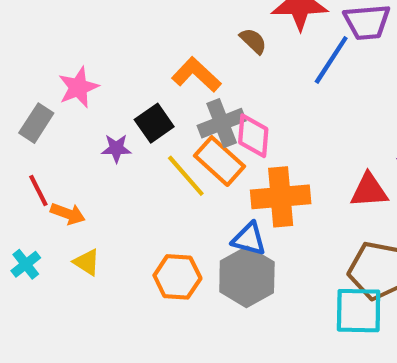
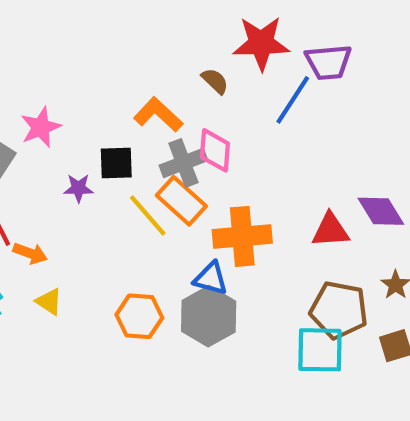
black square: (154, 123) -> (116, 163), turned 33
pink diamond: (253, 136) -> (215, 150), moved

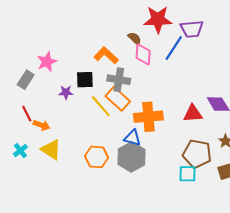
pink diamond: (215, 150) -> (143, 54), moved
gray cross: (183, 163) -> (119, 80), turned 30
yellow triangle: (49, 302) -> (51, 150), size x1.5
cyan square: (320, 350) -> (188, 174), size x0.7

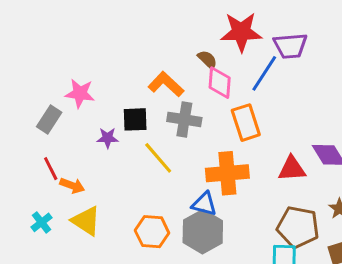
pink star: (47, 62) -> (80, 93), turned 30
orange rectangle: (118, 99) -> (246, 123), moved, turned 30

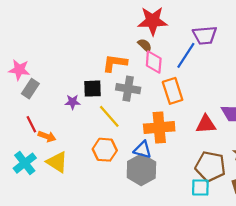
red star: (241, 32) -> (153, 21), moved
orange L-shape: (166, 84) -> (115, 63), turned -35
pink star: (80, 93) -> (19, 70), moved
cyan cross: (41, 222) -> (25, 163), size x1.5
orange hexagon: (152, 232) -> (105, 150), moved

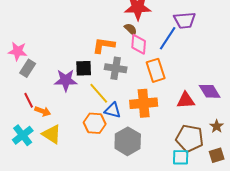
purple star: (73, 102) -> (66, 80), size x1.6
blue triangle: (143, 150) -> (113, 110), moved

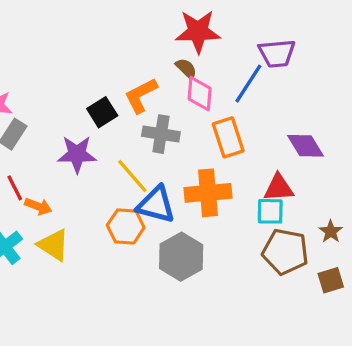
orange L-shape: (104, 45) -> (141, 95), turned -35
black square: (84, 68) -> (102, 112), moved, turned -30
purple diamond: (210, 91) -> (305, 146), moved
blue triangle: (113, 110) -> (156, 205), size x1.4
cyan square: (181, 157) -> (270, 211), moved

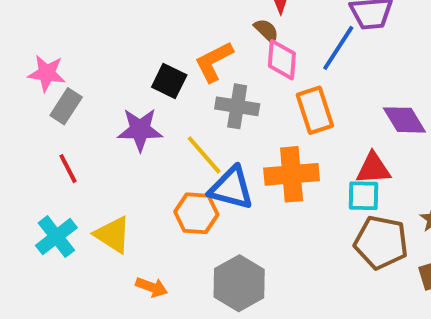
black square: (102, 112) -> (169, 81), turned -32
orange arrow: (38, 206) -> (152, 287), moved
gray hexagon: (181, 257) -> (239, 283), moved

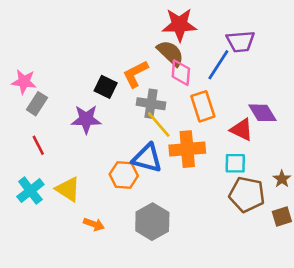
brown semicircle: (266, 30) -> (170, 53), size x1.6
yellow line: (204, 155) -> (159, 124), moved
red triangle: (373, 169) -> (242, 130), moved, turned 30

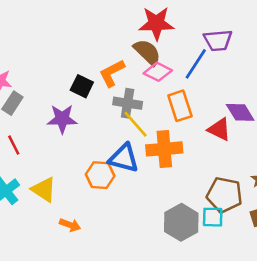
pink diamond: (181, 73) -> (158, 72), turned -68
cyan square: (235, 163) -> (213, 217), moved
gray hexagon: (152, 222) -> (181, 222), moved

